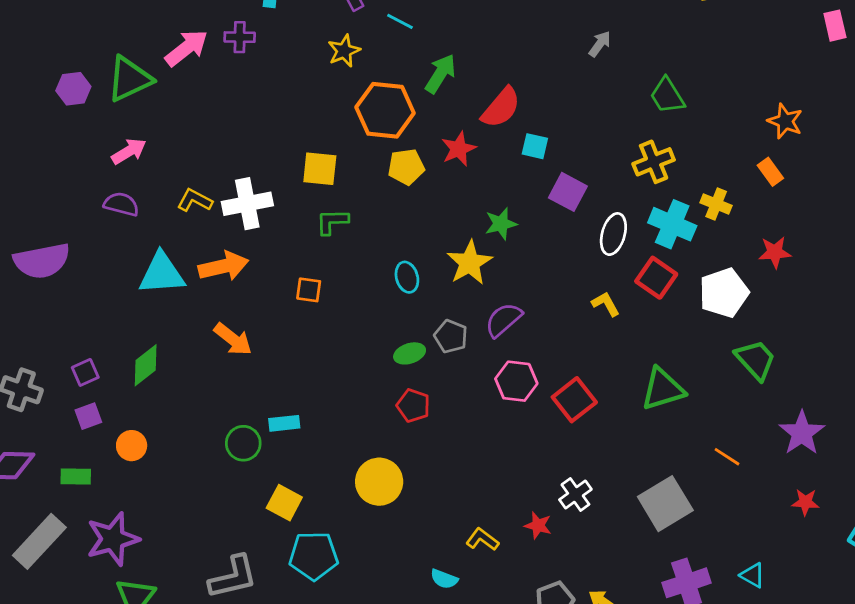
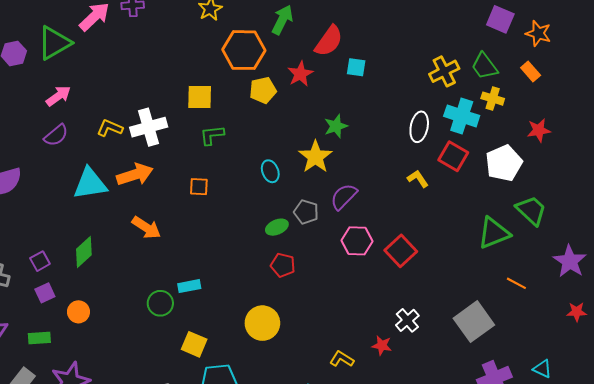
green trapezoid: (667, 96) -> (484, 66), moved
purple square: (568, 192) -> (500, 19), moved
purple semicircle: (121, 204) -> (56, 135), turned 130
green triangle: (663, 389) -> (494, 233), moved

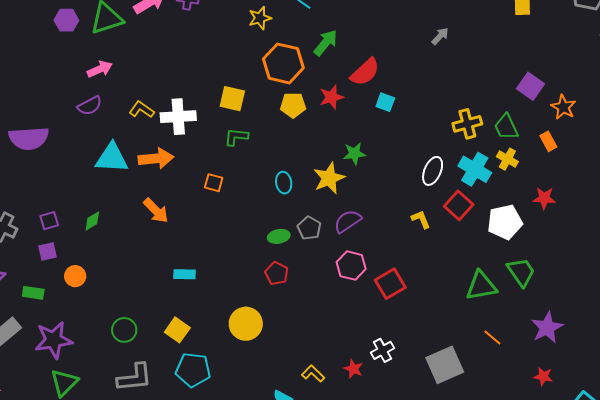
green diamond: (84, 252) -> (92, 221), size x0.7
green circle: (160, 303) -> (124, 330), moved

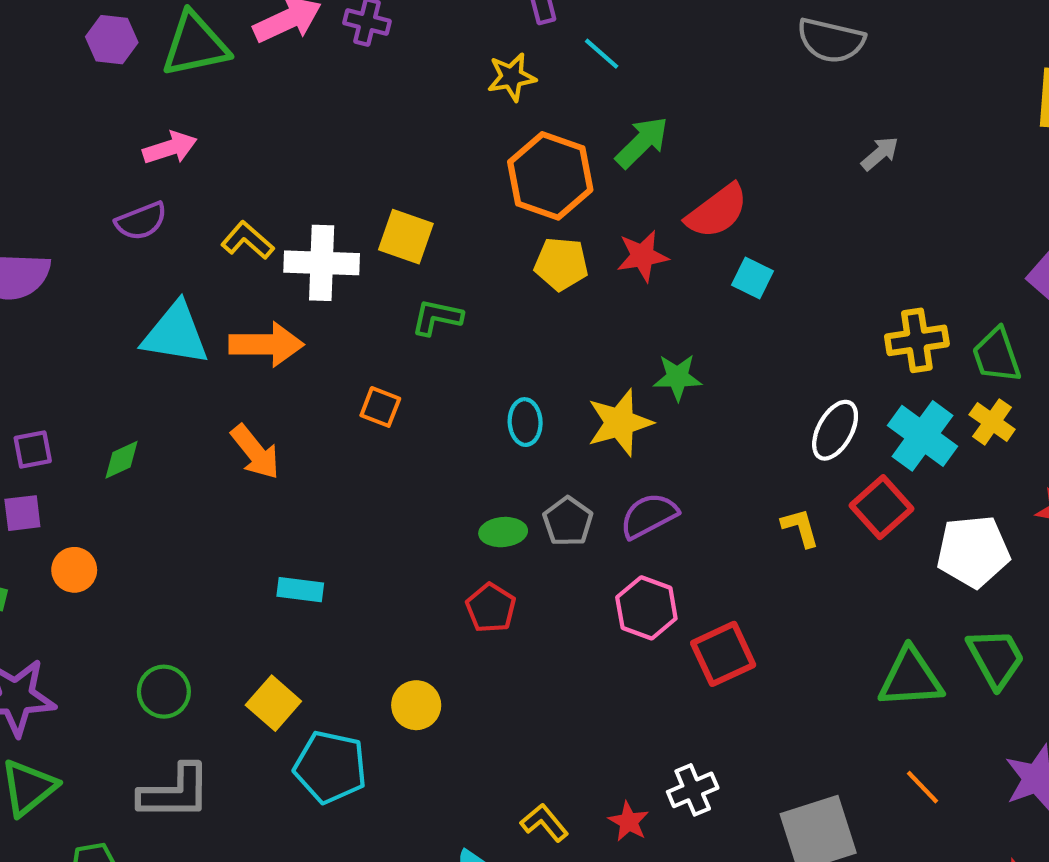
yellow square: (232, 99) -> (406, 237), moved
yellow circle: (246, 324) -> (416, 705), size x0.7
cyan pentagon: (193, 370) -> (330, 767), moved

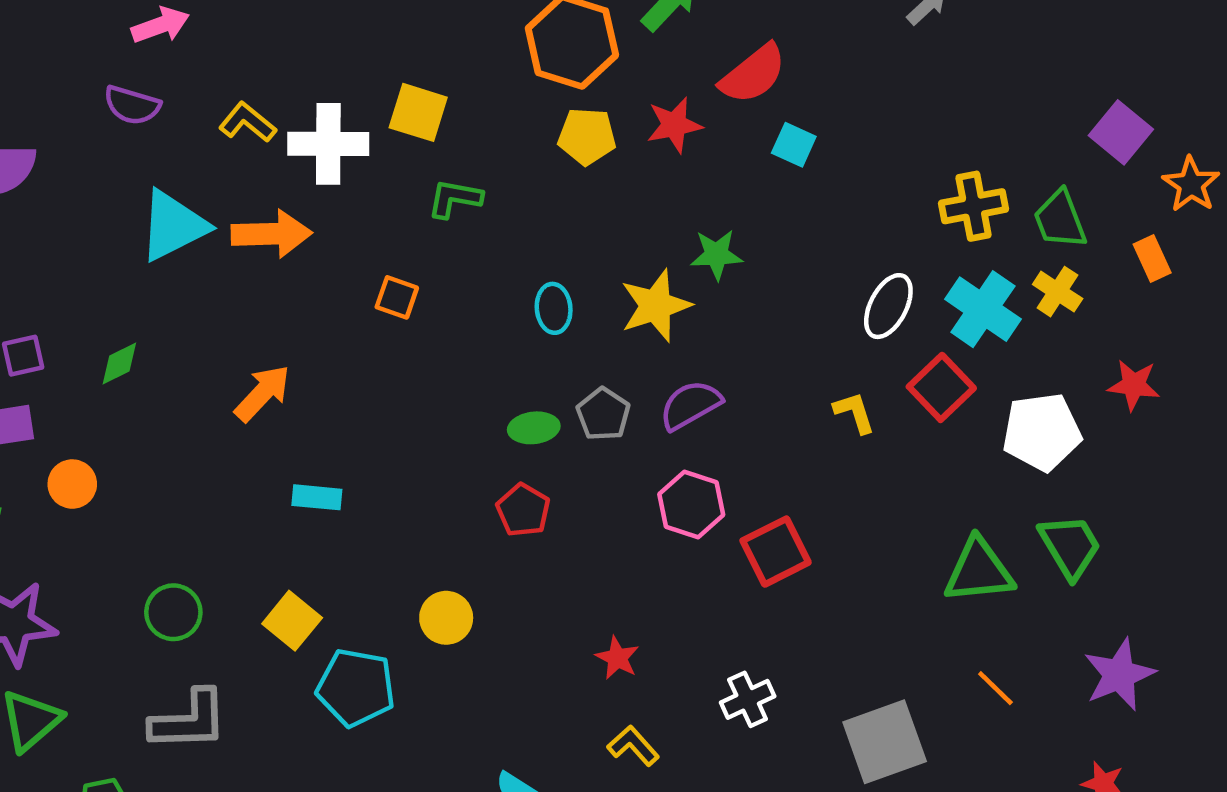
purple semicircle: (141, 221) -> (132, 105), turned 40
cyan triangle: (176, 334) -> (173, 226), turned -34
orange arrow: (255, 452) -> (262, 393), moved, turned -96
red star: (629, 822) -> (617, 658), moved
yellow L-shape: (544, 823) -> (633, 746), moved

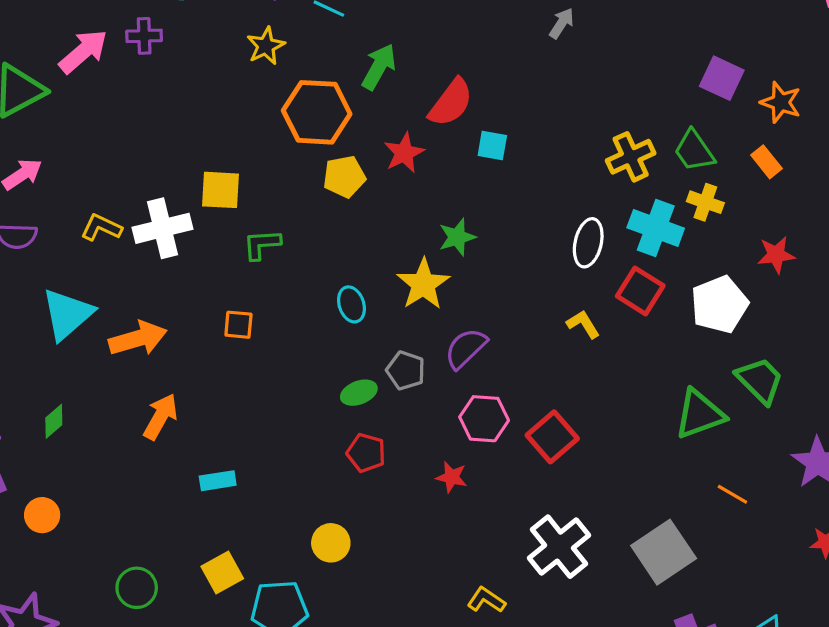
orange arrow: (272, 234) -> (138, 339), moved
yellow square: (292, 621) -> (222, 572), turned 36
red star: (617, 658) -> (452, 477), moved
white cross: (748, 699) -> (559, 547), size x1.6

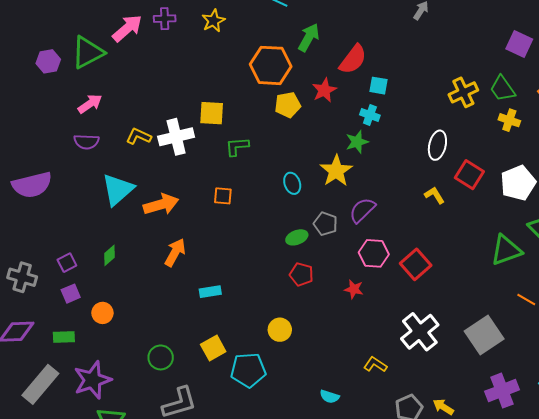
yellow star: (266, 46) -> (213, 21), moved
cyan cross: (656, 228) -> (370, 115), moved, size x0.6

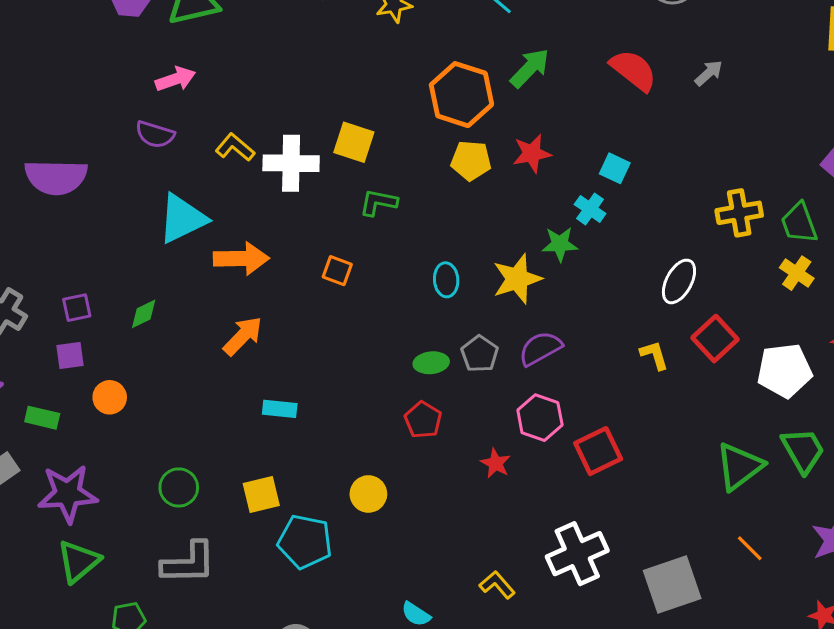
red semicircle: (353, 59) -> (633, 70), moved, turned -104
green triangle: (506, 250) -> (739, 466), turned -32

